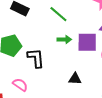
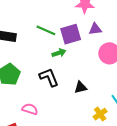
purple square: (87, 42) -> (71, 34), moved
black L-shape: (36, 58) -> (49, 77), moved

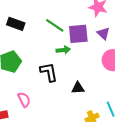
purple triangle: (95, 29) -> (103, 33), turned 40
pink semicircle: (30, 109) -> (24, 100), turned 35

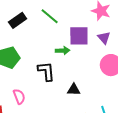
black rectangle: (16, 24) -> (18, 20), turned -60
green line: (55, 25) -> (50, 16), moved

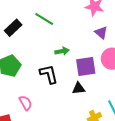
purple square: (79, 36) -> (86, 66), moved

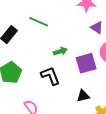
black triangle: (79, 88) -> (83, 96), moved

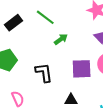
green arrow: (60, 51) -> (61, 39), moved, turned -32

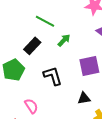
black rectangle: (13, 23) -> (32, 46), moved

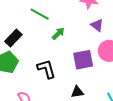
black rectangle: (32, 46) -> (13, 38), moved

